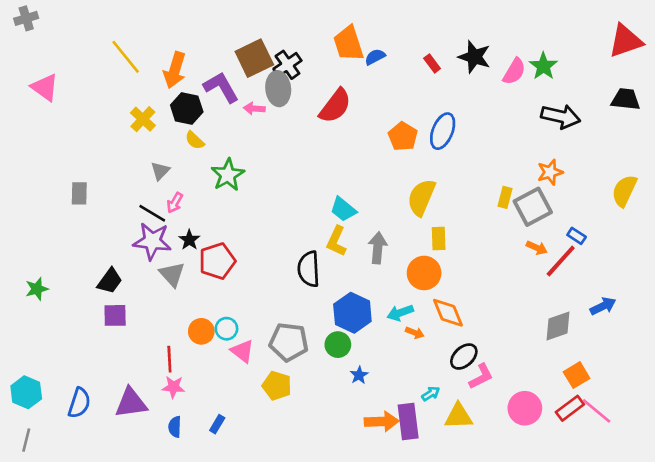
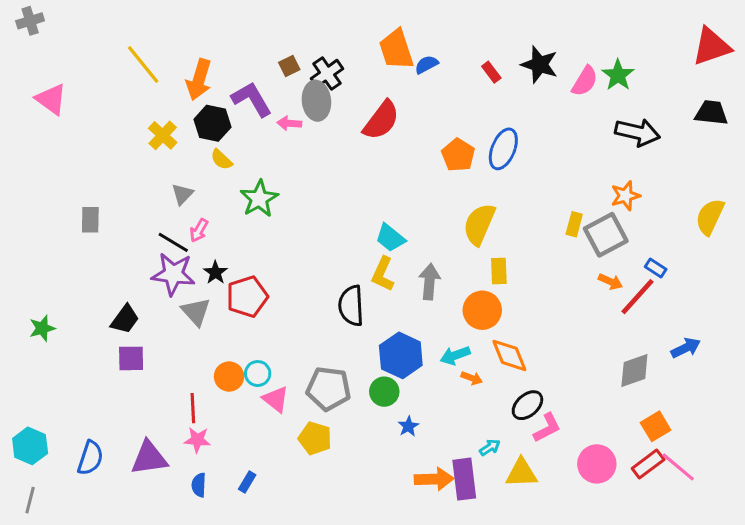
brown square: (254, 58) -> (289, 66), size x0.5

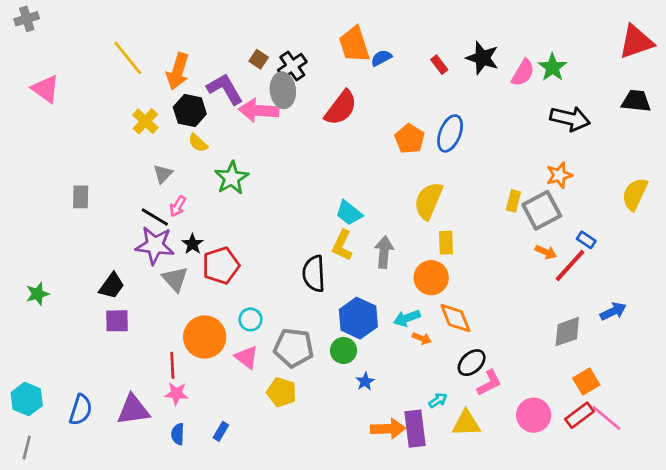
brown square: (289, 66) -> (259, 59), turned -30
pink arrow: (289, 123) -> (259, 110), size x1.8
cyan circle: (258, 374) -> (251, 319), moved
orange circle: (229, 377) -> (205, 337), size x1.6

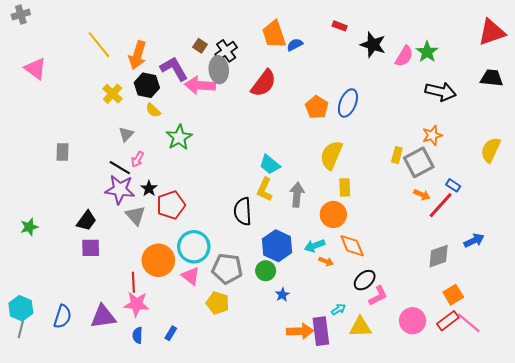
red rectangle: (439, 65) -> (340, 26), moved, turned -32
cyan circle: (251, 319) -> (194, 247), size x1.8
pink star: (176, 394) -> (136, 304), size x1.4
gray line: (27, 448) -> (21, 329), moved

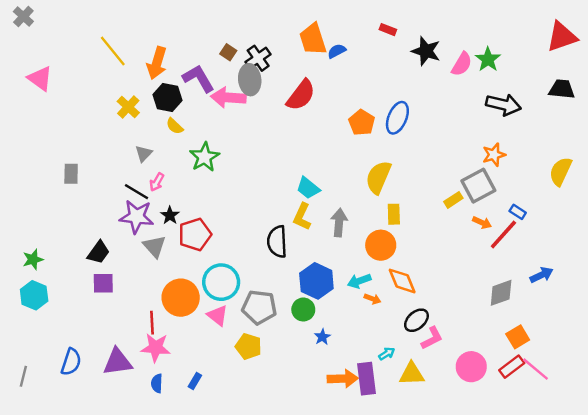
gray cross: (21, 14) -> (23, 17), turned -30
yellow rectangle: (397, 155) -> (453, 200), moved, turned 42
cyan hexagon: (21, 308) -> (34, 295), moved

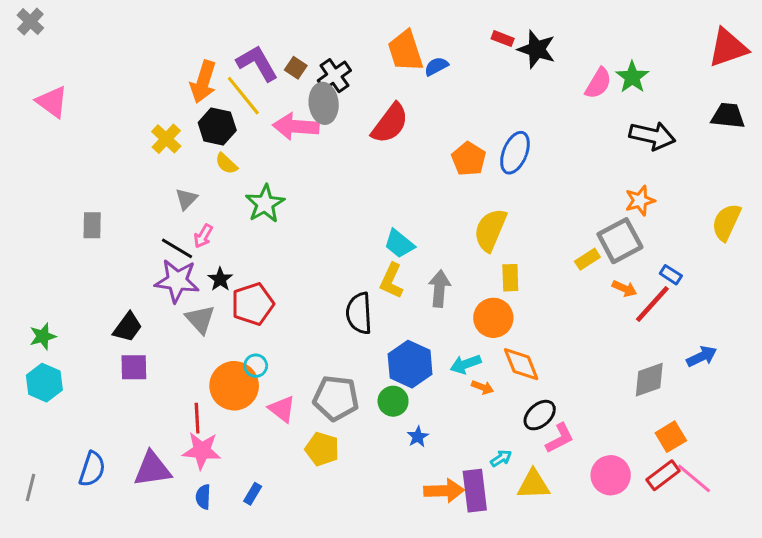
yellow line: (113, 51) -> (243, 96), moved
black star: (426, 51) -> (537, 49), moved
purple L-shape: (198, 78) -> (257, 63), moved
cyan circle: (221, 282) -> (256, 366), moved, size x0.5

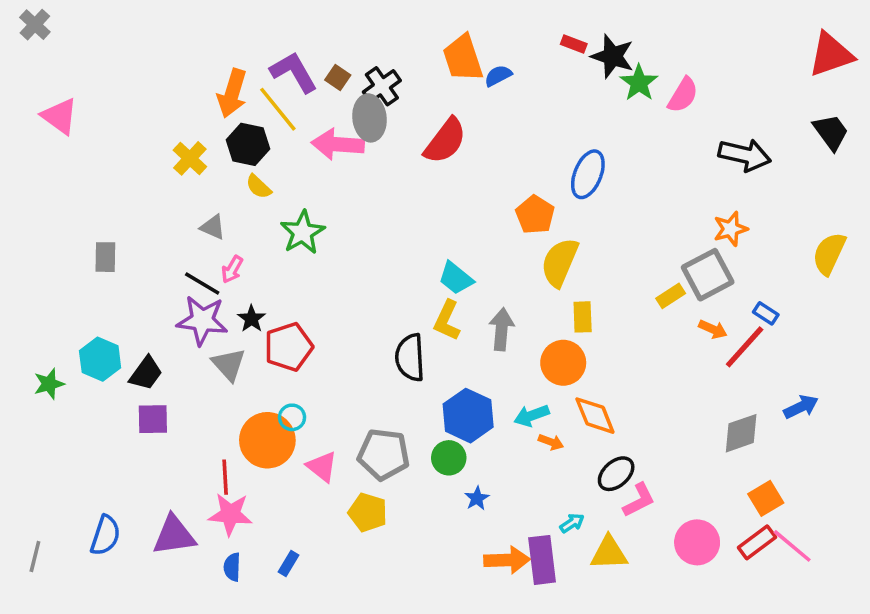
green star: (632, 77) -> (639, 83), moved
black trapezoid: (728, 116) -> (831, 132), turned 48
orange pentagon: (469, 159) -> (535, 215), moved
gray triangle: (186, 199) -> (213, 227), turned -50
cyan hexagon: (44, 383) -> (100, 359), moved

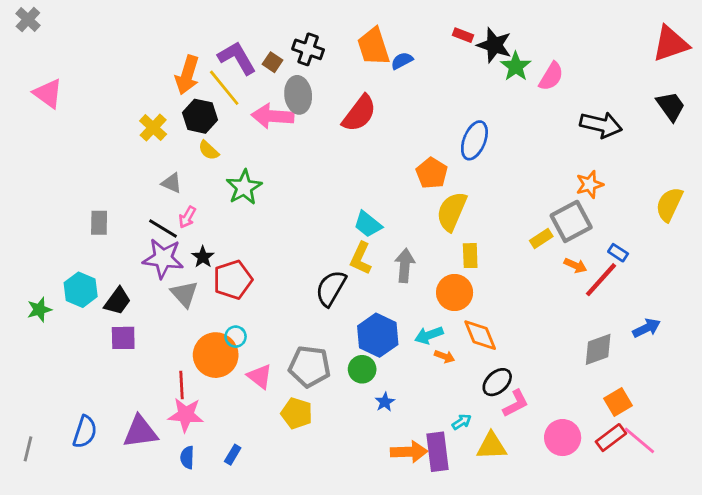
black cross: (382, 86) -> (308, 49), moved, turned -36
gray rectangle: (105, 257) -> (99, 223), moved
black semicircle: (410, 357) -> (331, 288), turned 33

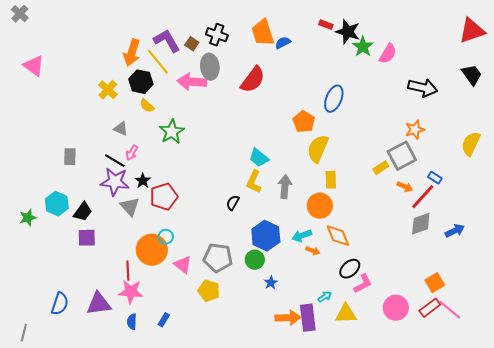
black semicircle: (331, 288) -> (233, 203), size x0.6
gray diamond: (598, 349) -> (421, 224), moved
gray line: (28, 449) -> (24, 333), moved

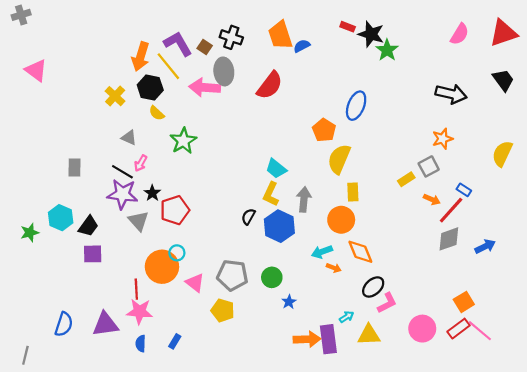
gray cross: (20, 14) -> (21, 15), turned 30
pink semicircle: (388, 54) -> (460, 34), moved
gray square: (402, 156) -> (429, 166), size x0.7
blue hexagon: (266, 236) -> (279, 226), moved

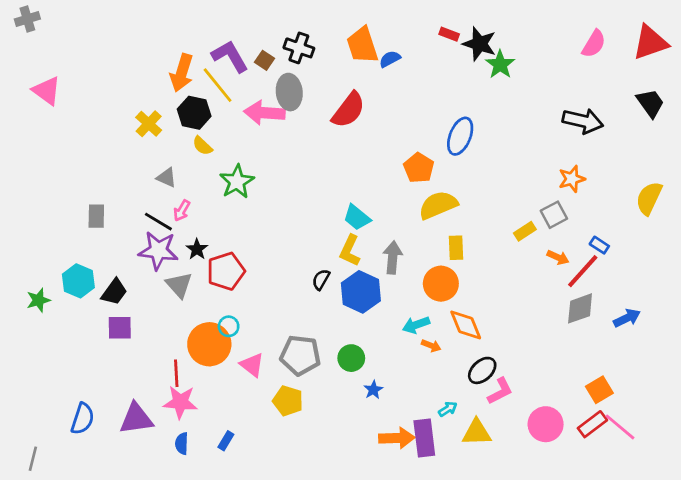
yellow semicircle: (339, 159) -> (438, 205), turned 44

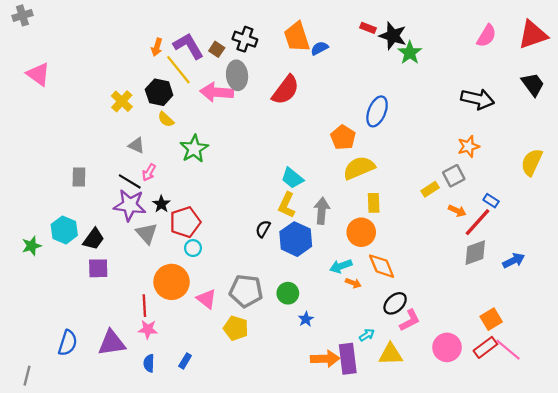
orange arrow: (182, 73) -> (157, 47), moved, size x0.6
cyan circle: (229, 326) -> (193, 248), moved
pink star: (180, 402) -> (148, 329), size x0.7

